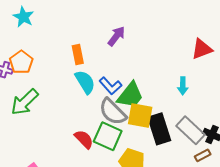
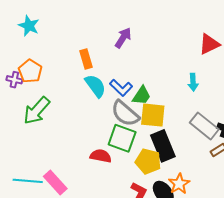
green trapezoid: (130, 95) -> (142, 96), size x0.7
black rectangle: (159, 129) -> (163, 146), moved
red semicircle: (84, 139) -> (101, 156), moved, turned -30

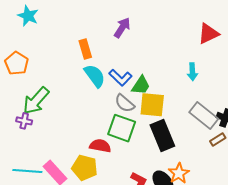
orange pentagon: (30, 71) -> (17, 63), moved
purple cross: (14, 80) -> (24, 121), moved
gray semicircle: (125, 113) -> (125, 103), size x0.7
yellow pentagon: (148, 161) -> (85, 168), moved

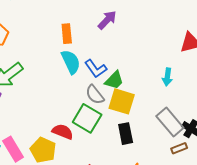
black rectangle: (162, 136) -> (126, 134), size x0.7

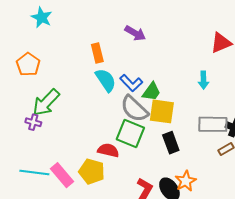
purple arrow: (107, 20) -> (135, 33), turned 85
gray semicircle: (95, 95) -> (134, 109), size x1.4
gray rectangle: (170, 122) -> (213, 124), turned -40

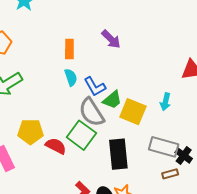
cyan semicircle: (106, 80) -> (71, 77), size x0.7
yellow square: (162, 111) -> (133, 112), moved
black rectangle: (171, 143) -> (118, 154), size x1.4
yellow pentagon: (92, 171) -> (30, 132), moved, turned -30

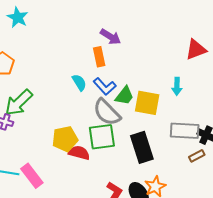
orange rectangle: (69, 49) -> (99, 57), moved
yellow pentagon: (30, 132) -> (65, 139), moved
green square: (81, 135) -> (102, 137), turned -32

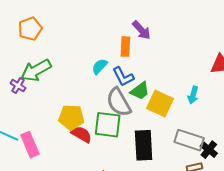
cyan semicircle: (79, 82) -> (100, 66), turned -120

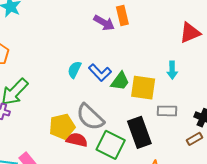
orange rectangle: (125, 47) -> (122, 16), moved
gray semicircle: (119, 102) -> (90, 117), moved
green square: (108, 125) -> (111, 145), moved, turned 36
gray rectangle: (189, 140) -> (167, 111), moved, size x0.7

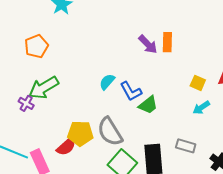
cyan arrow: (172, 70) -> (201, 108), turned 42
yellow square: (143, 88) -> (198, 83), moved, size x0.6
red semicircle: (77, 140) -> (66, 147), moved, turned 110

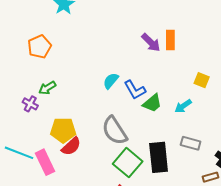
green arrow: (44, 88) -> (47, 88), size x0.6
cyan arrow: (201, 108) -> (183, 106), moved
yellow pentagon: (80, 133) -> (63, 130), moved

